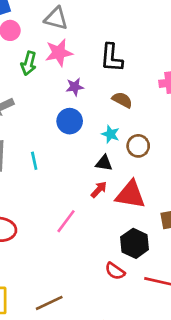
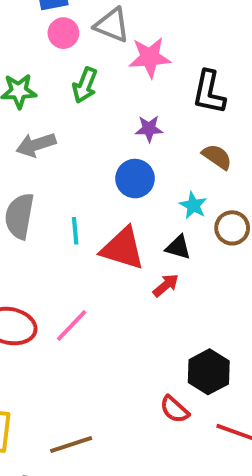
gray triangle: (56, 18) -> (112, 25), moved
pink star: (59, 53) -> (150, 57), moved
red triangle: (130, 195) -> (123, 248), moved
pink line: (66, 221) -> (72, 326), moved

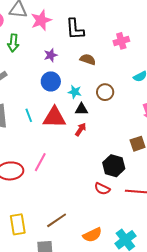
cyan star: (193, 205) -> (75, 92), moved

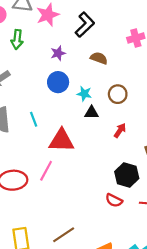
black L-shape: (75, 29) -> (85, 25), turned -130
red triangle: (54, 117) -> (61, 141), moved
red arrow: (81, 129) -> (120, 130), moved

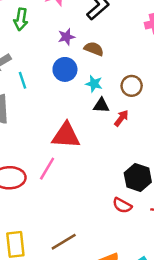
brown semicircle: (99, 58) -> (94, 49), moved
cyan line: (34, 119) -> (22, 80), moved
red arrow: (120, 130) -> (121, 118), moved

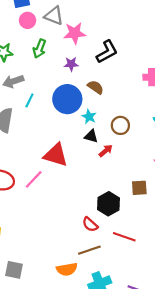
purple star: (66, 37) -> (71, 64), moved
blue circle: (65, 69) -> (67, 99), size x1.4
cyan line: (22, 80) -> (29, 100), turned 32
brown line: (64, 242) -> (89, 250), moved

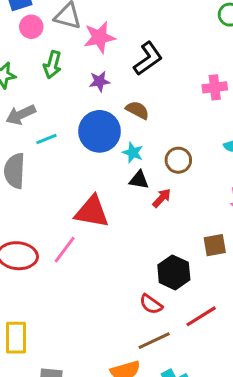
cyan line: (29, 100) -> (46, 139), turned 48
red line: (124, 237) -> (201, 316), turned -45

